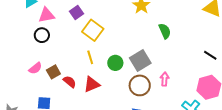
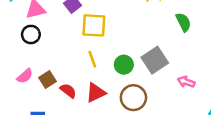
yellow square: (93, 30) -> (94, 25), turned -30
pink arrow: (165, 79) -> (186, 82), turned -72
brown circle: (140, 85) -> (133, 98), moved

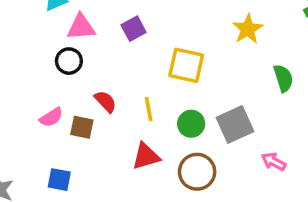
yellow square: (94, 25) -> (186, 65), moved
brown square: (48, 80) -> (82, 127), turned 35
red semicircle: (68, 91) -> (105, 101), moved

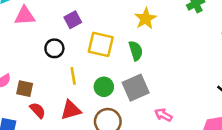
purple square: (134, 29) -> (73, 20), moved
black circle: (69, 61) -> (54, 48), moved
green semicircle: (283, 78) -> (136, 51), moved
red semicircle: (105, 101) -> (38, 110), moved

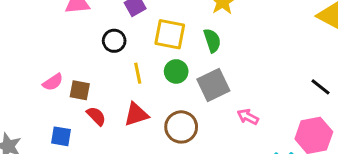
green circle: (104, 87) -> (176, 71), moved

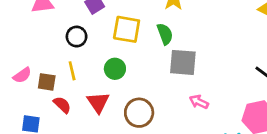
green circle: (176, 71) -> (115, 69), moved
yellow line: (138, 73) -> (72, 71), moved
gray square: (213, 85) -> (183, 62), moved, turned 32
red triangle: (136, 114) -> (98, 102), turned -45

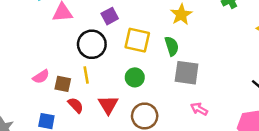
black circle: (77, 37) -> (92, 44), size x1.5
green circle: (115, 69) -> (135, 77), moved

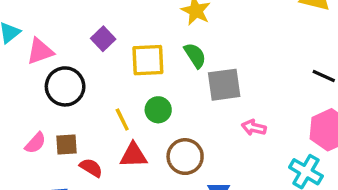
black circle: (92, 44) -> (65, 86), moved
yellow line: (86, 75) -> (122, 119), moved
red triangle: (108, 105) -> (133, 155), turned -45

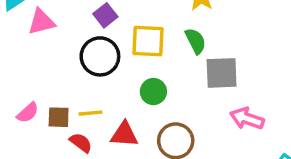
black circle: (65, 86) -> (100, 56), moved
yellow line: (122, 119) -> (91, 113), moved, turned -75
pink arrow: (254, 128) -> (247, 119), size x1.4

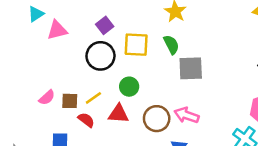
green circle: (153, 92) -> (129, 87), moved
yellow line: (91, 113) -> (93, 98), turned -30
pink arrow: (247, 119) -> (187, 115), moved

